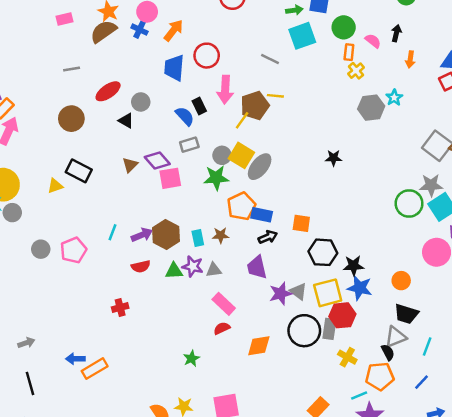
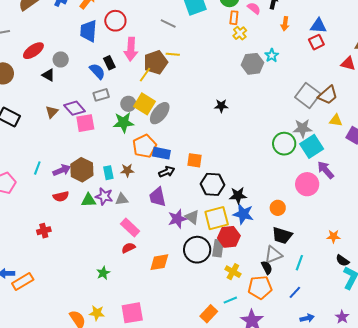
cyan line: (359, 396) -> (230, 300), moved

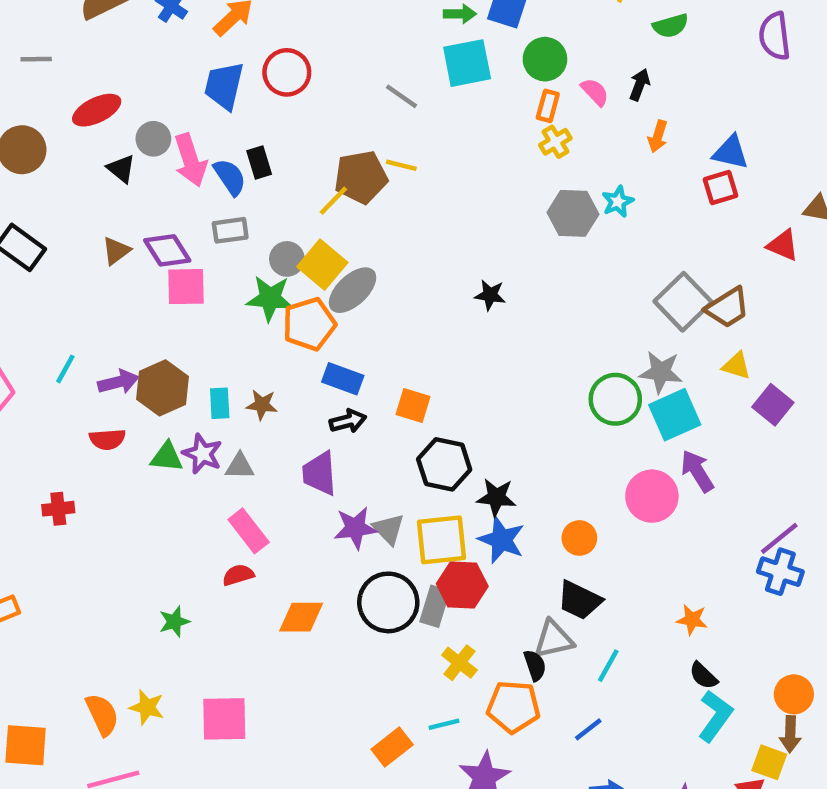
pink arrow: (131, 49) -> (190, 160), moved, turned -30
orange pentagon: (144, 146) -> (309, 324), moved

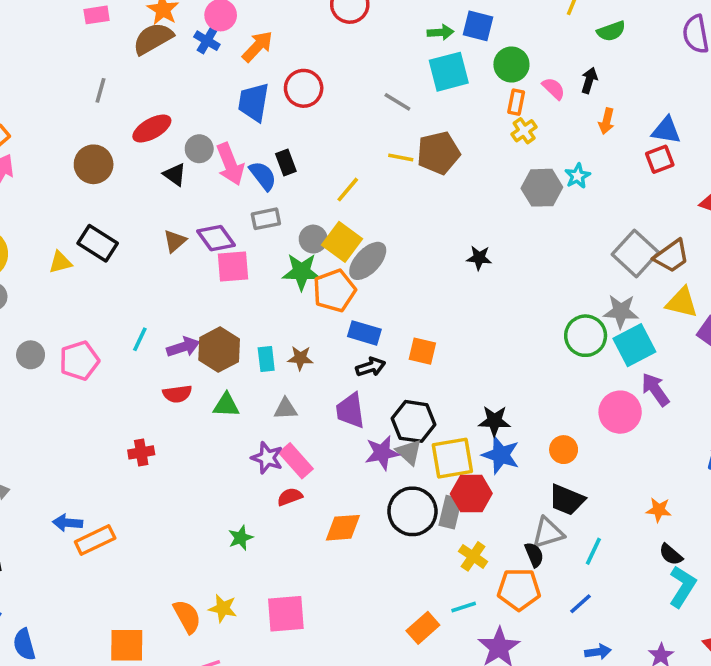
gray line: (36, 59) -> (100, 90), turned -70
brown pentagon: (361, 177) -> (438, 153), moved
yellow triangle: (736, 366) -> (682, 302), size x1.4
purple star: (202, 454) -> (267, 458), moved
black hexagon: (444, 464) -> (414, 421), moved

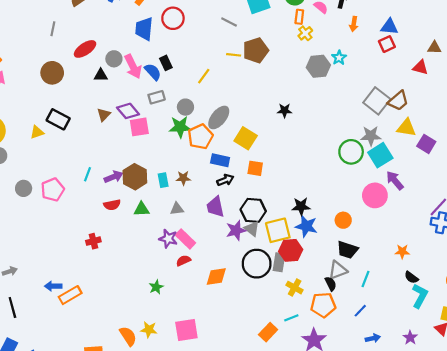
black triangle: (175, 175) -> (101, 75), turned -32
yellow square: (342, 242) -> (246, 138), moved

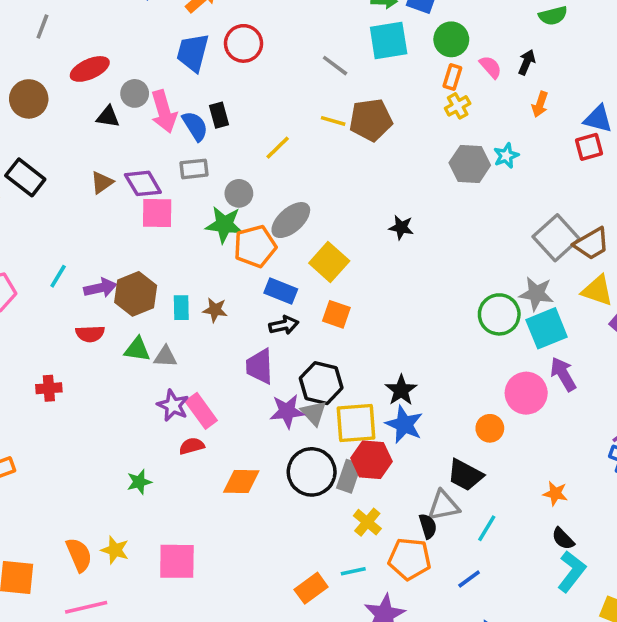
black star: (301, 206) -> (401, 390), turned 30
gray triangle: (177, 209) -> (165, 357), moved
orange circle: (343, 220) -> (490, 428), moved

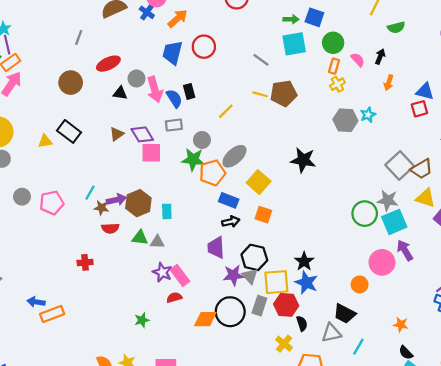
black star: (401, 227) -> (303, 160), size x1.6
brown star: (215, 310) -> (101, 208), moved
black circle: (312, 472) -> (230, 312), moved
gray rectangle: (349, 476) -> (259, 306), moved
black semicircle: (428, 526) -> (302, 323), moved

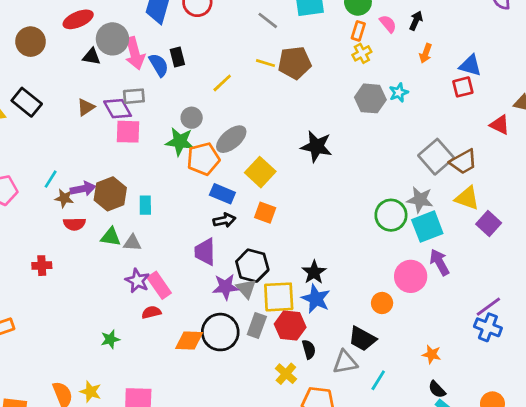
gray circle: (136, 78) -> (112, 39), size x1.5
gray rectangle: (174, 125) -> (134, 96), moved

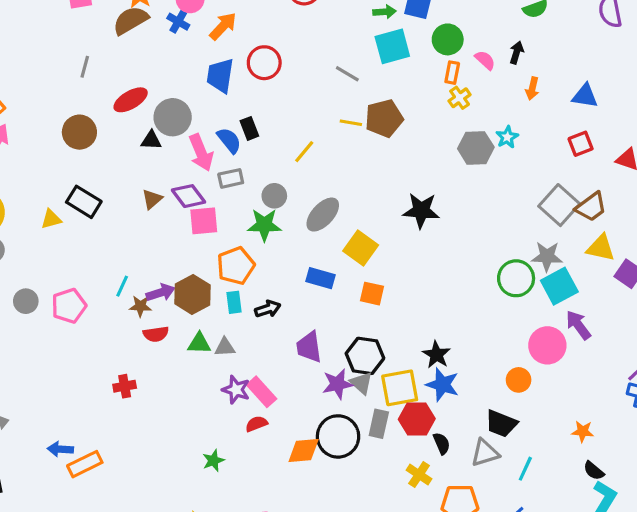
pink arrow: (135, 53) -> (201, 153), moved
red square: (463, 87) -> (581, 144), moved
gray rectangle: (134, 96) -> (231, 178), moved
orange pentagon: (203, 159) -> (236, 266), moved
black arrow: (224, 220) -> (268, 309), moved

